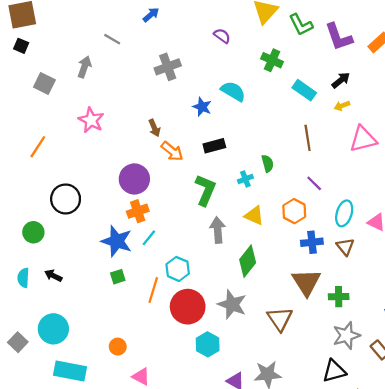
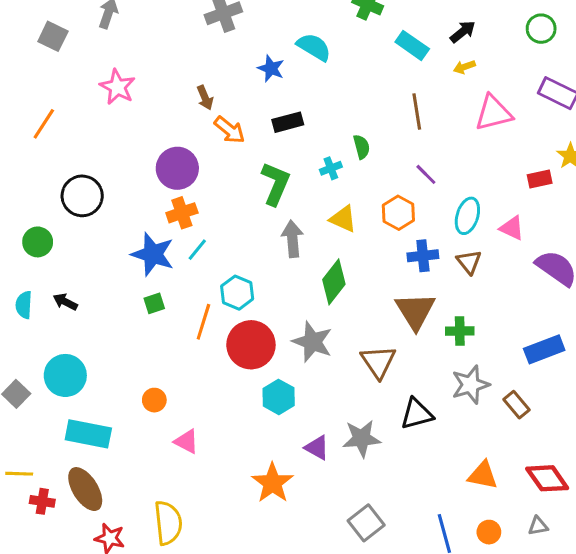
black triangle: (334, 371) -> (417, 414), moved

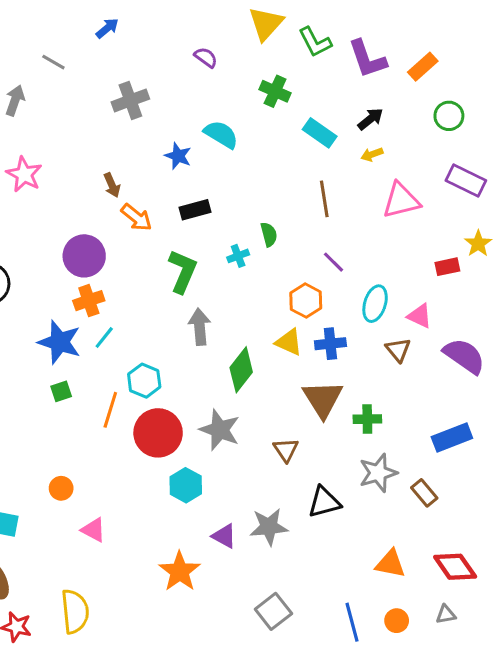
yellow triangle: (343, 219) -> (289, 342), moved
brown triangle: (469, 262) -> (398, 350), moved
brown triangle: (378, 362) -> (286, 450), size x0.7

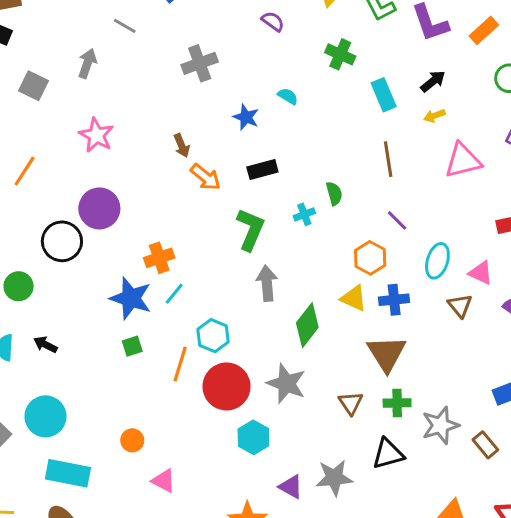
cyan rectangle: (320, 133) -> (384, 95), turned 32
cyan semicircle: (221, 134) -> (288, 96), size x0.6
purple circle: (84, 256) -> (99, 208), moved
green cross: (367, 419) -> (397, 403), moved

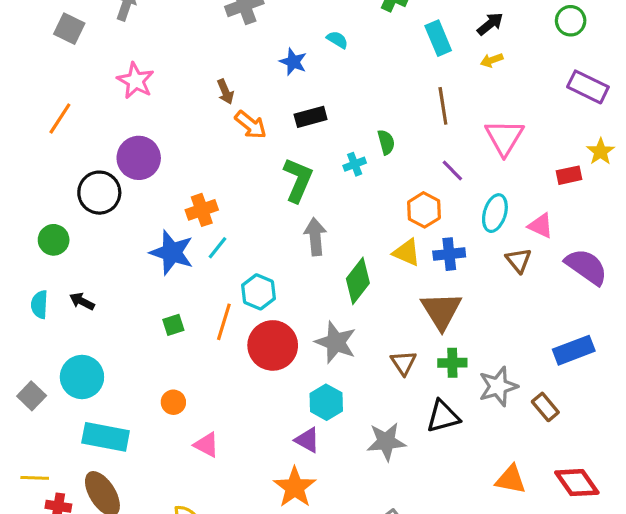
pink triangle: (463, 161) -> (504, 137), moved, turned -45
green square: (132, 346) -> (173, 325), moved
cyan hexagon: (253, 437) -> (326, 402), moved
purple triangle: (291, 487) -> (307, 440), moved

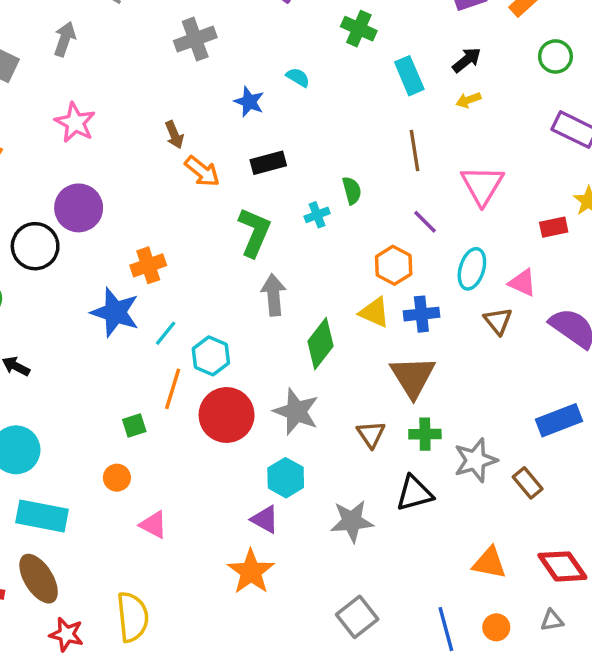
cyan line: (218, 248) -> (166, 333), moved
green square: (173, 325) -> (134, 425), moved

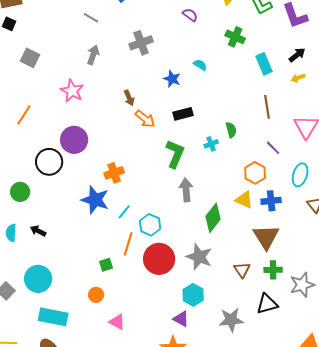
gray arrow: (65, 39) -> (93, 55), moved

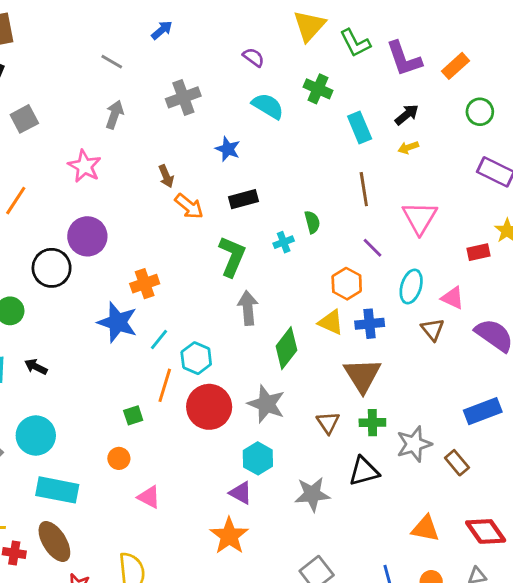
gray square: (30, 58) -> (24, 119), turned 36
cyan semicircle: (200, 65) -> (268, 106), moved, size x1.6

